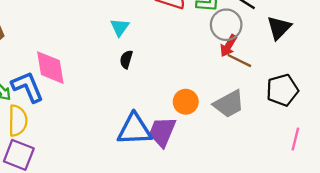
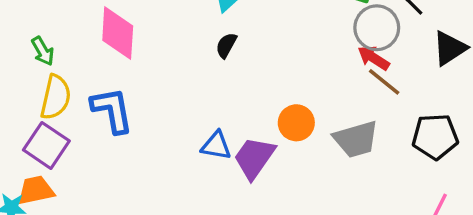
red arrow: (229, 46) -> (374, 58), turned 80
blue L-shape: (28, 87) -> (112, 110), moved
blue triangle: (135, 129) -> (216, 146), size x0.6

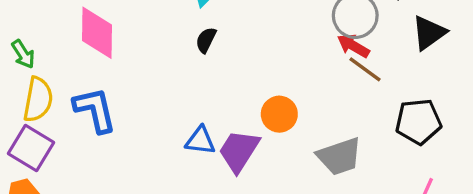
gray trapezoid: (356, 139) -> (339, 156), moved

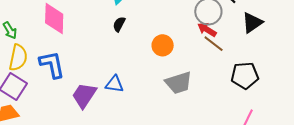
orange circle: (279, 114) -> (163, 45), moved
purple trapezoid: (239, 151) -> (84, 95), moved
gray trapezoid: (339, 156) -> (179, 83), moved

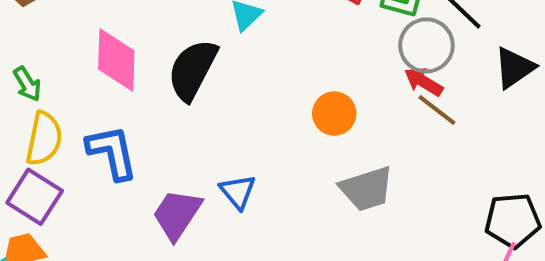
black semicircle: (119, 24) -> (193, 70), moved, size x2.0
black pentagon: (245, 76) -> (513, 220), moved
blue triangle: (115, 84) -> (238, 192), turned 42

